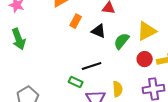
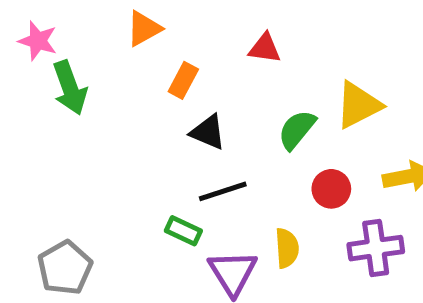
black triangle: (99, 31) -> (208, 132), moved
green arrow: (19, 39) -> (70, 88), moved
red circle: (145, 59) -> (331, 189), moved

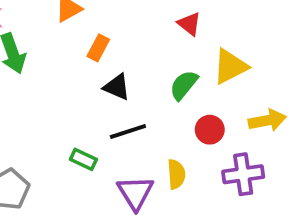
red triangle: (265, 48) -> (189, 24), moved, turned 30
green rectangle: (183, 231) -> (83, 159), moved

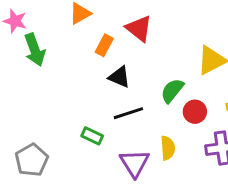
red triangle: (189, 24) -> (139, 29), moved, size x1.4
green semicircle: (184, 85) -> (172, 91), moved

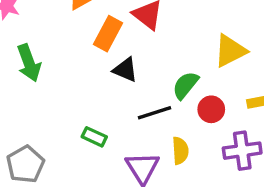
orange rectangle: (104, 45) -> (108, 34), size x1.4
green arrow: (35, 50) -> (29, 63), moved
black line: (128, 113) -> (154, 113), moved

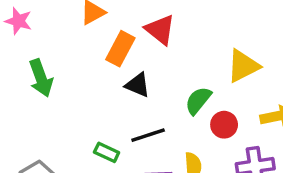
black line: (154, 113) -> (148, 135), moved

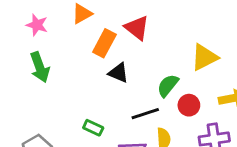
pink star: (18, 21) -> (37, 25), moved
black line: (148, 135) -> (145, 114), moved

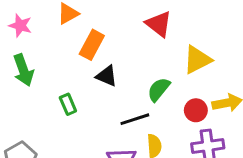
red triangle: (137, 28) -> (159, 24), moved
red circle: (189, 105) -> (196, 110), moved
green rectangle: (93, 128) -> (68, 104), moved, turned 42

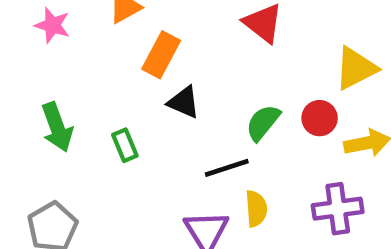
yellow triangle: (197, 60) -> (356, 68), moved
green arrow: (23, 70) -> (57, 127), moved
red circle: (196, 110) -> (320, 118), moved

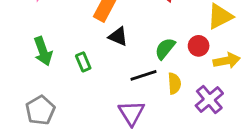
yellow semicircle: (256, 209) -> (174, 83), moved
purple cross: (338, 209) -> (209, 100), turned -32

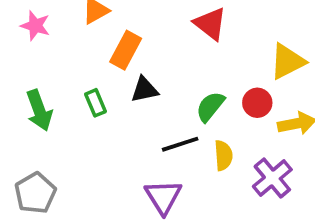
black triangle: (118, 36) -> (144, 90), turned -35
green rectangle: (83, 62) -> (96, 103), moved

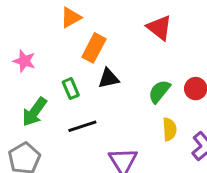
pink star: (35, 26) -> (24, 61), moved
green arrow: (39, 110) -> (34, 112), moved, turned 56
black line: (180, 144) -> (82, 126), moved

